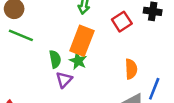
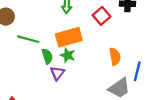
green line: (21, 35) -> (28, 39), moved
orange rectangle: (82, 41) -> (69, 37), turned 60

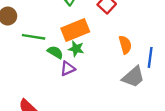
green semicircle: (47, 56) -> (55, 52), turned -35
purple triangle: (57, 73) -> (68, 69), turned 35

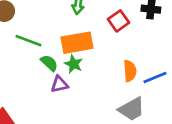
blue line: (150, 57) -> (155, 77), moved, turned 48

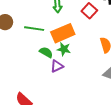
green line: (28, 41) -> (34, 29), moved

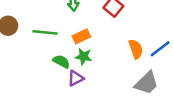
orange rectangle: (63, 33) -> (81, 36), size x0.6

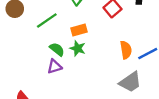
green line: (45, 32) -> (47, 20), turned -50
purple triangle: (76, 78) -> (54, 67), moved

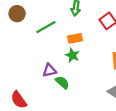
green semicircle: (57, 49) -> (62, 82), moved

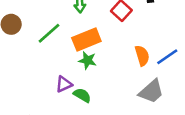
orange rectangle: (75, 38) -> (86, 40), size x1.5

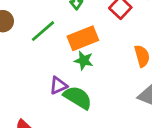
green semicircle: (82, 95) -> (78, 97), size x1.5

